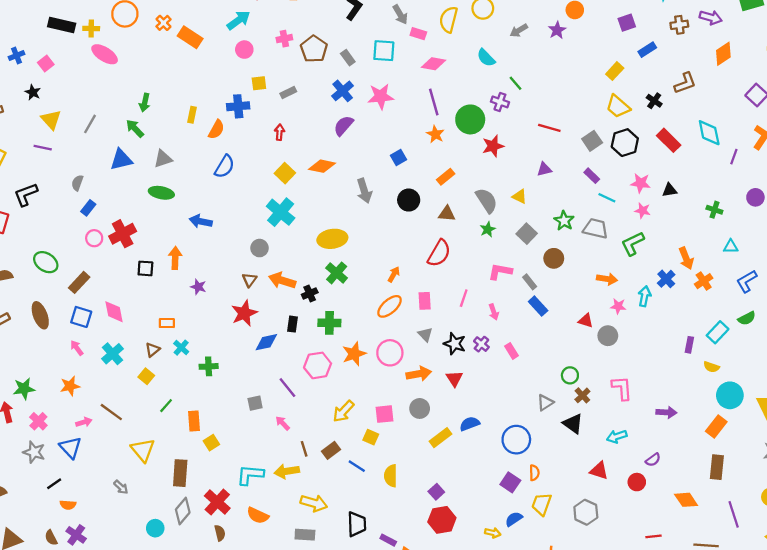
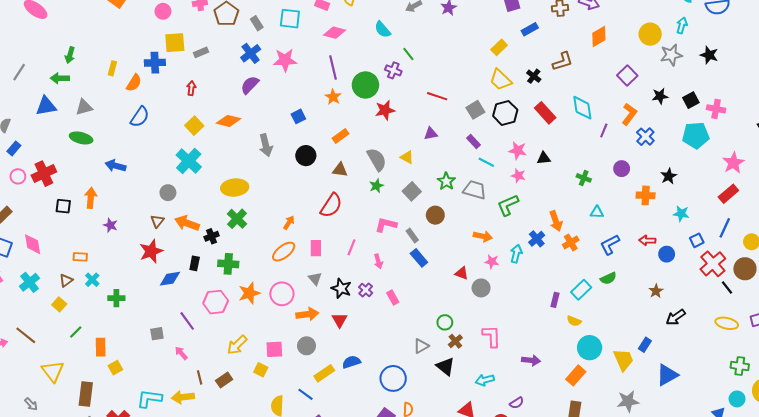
yellow square: (259, 83) -> (175, 43), size x1.5
green arrow: (135, 128) -> (60, 78), turned -48
blue line: (357, 466) -> (305, 394), moved

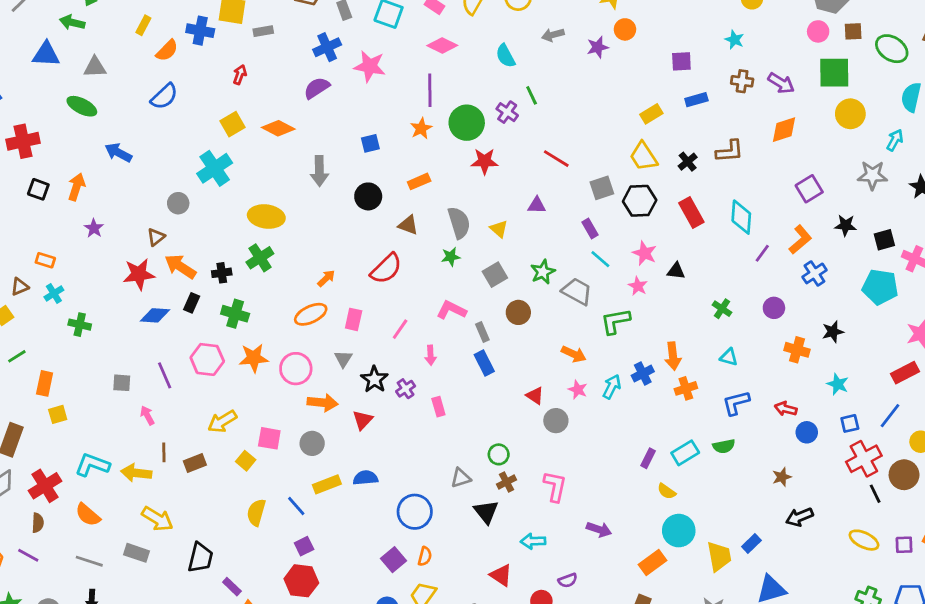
yellow circle: (650, 34) -> (850, 114), moved
orange arrow: (187, 223) -> (180, 267), moved

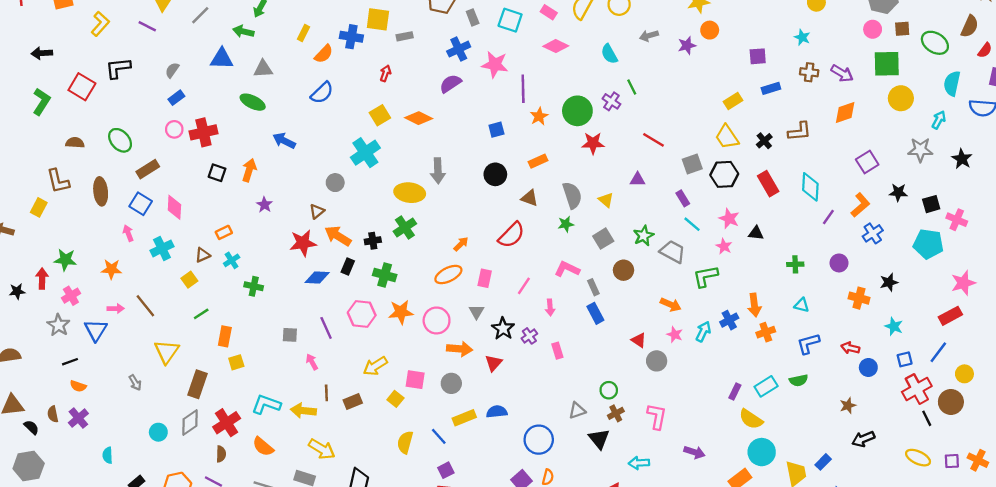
purple line: (430, 90) -> (523, 89), moved
gray arrow: (319, 171) -> (438, 171), moved
orange rectangle: (45, 260) -> (224, 232), turned -42
green cross: (722, 309) -> (795, 264), turned -35
yellow semicircle: (667, 491) -> (751, 419), size x1.5

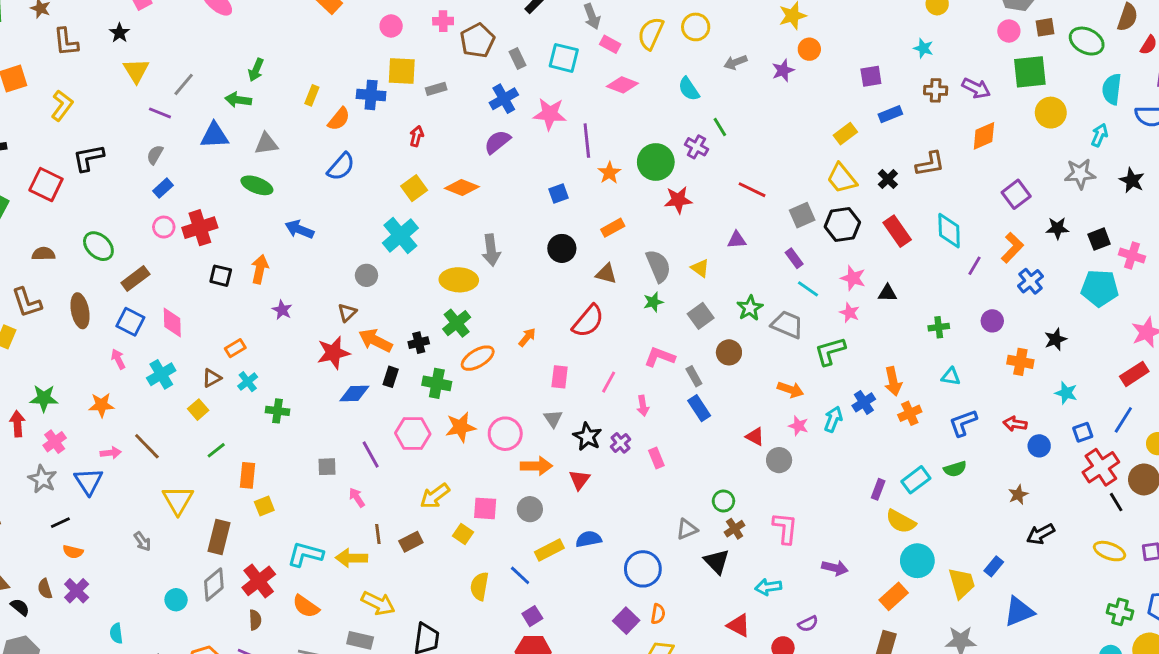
purple line: (147, 26) -> (160, 113), moved
orange ellipse: (448, 275) -> (478, 358), moved

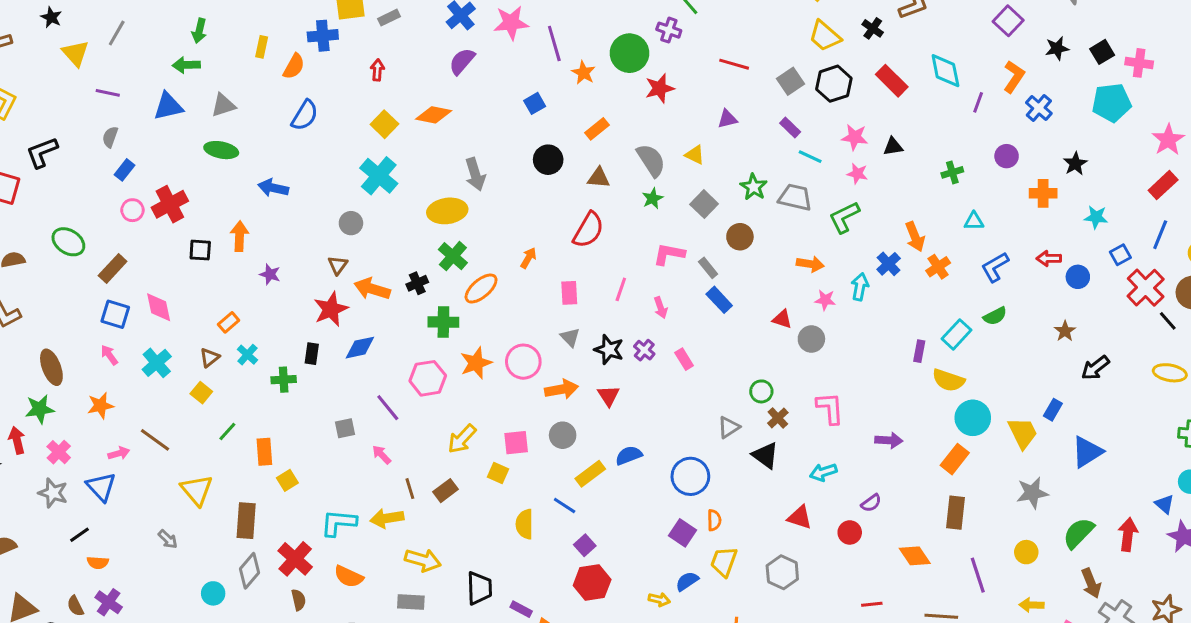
gray line: (184, 84) -> (117, 33), moved
brown ellipse: (80, 311) -> (51, 367), moved
black rectangle: (391, 377) -> (312, 354), moved

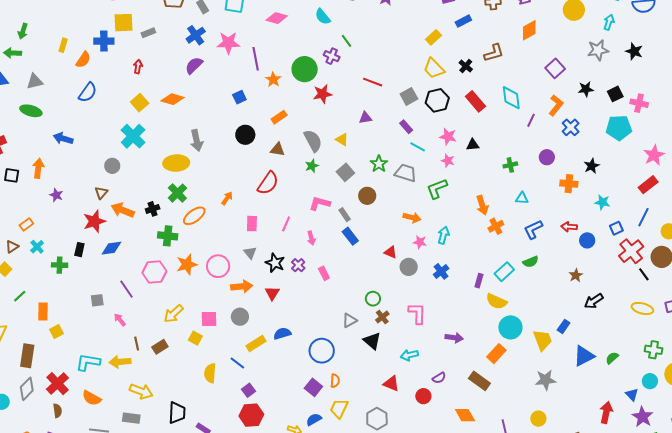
blue cross: (889, 264) -> (441, 271), moved
brown rectangle: (956, 513) -> (479, 381), moved, turned -65
green semicircle: (1079, 533) -> (612, 358), moved, size x0.6

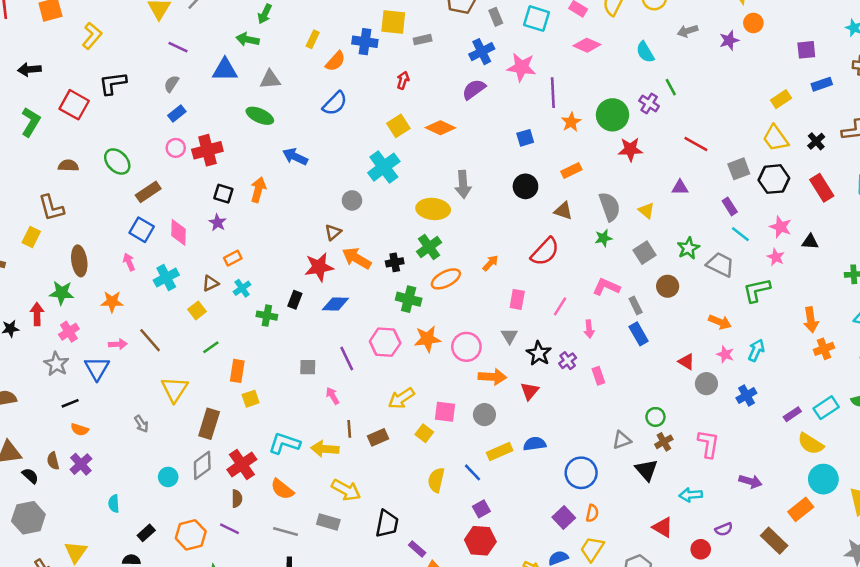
purple star: (56, 195) -> (217, 223), moved
purple rectangle: (479, 281) -> (792, 414), turned 32

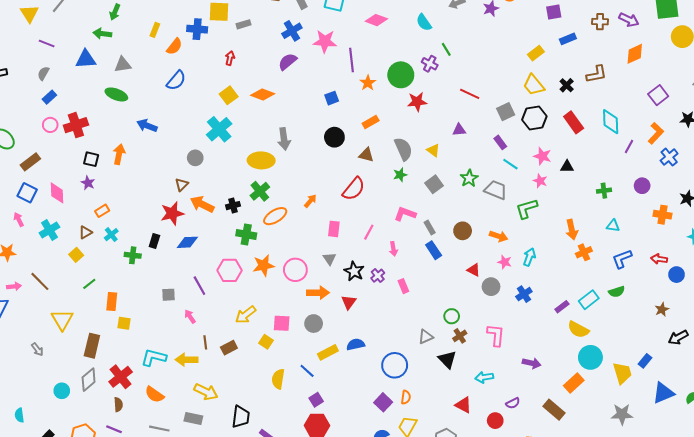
brown circle: (668, 286) -> (463, 231), moved
yellow square: (251, 399) -> (124, 323), turned 32

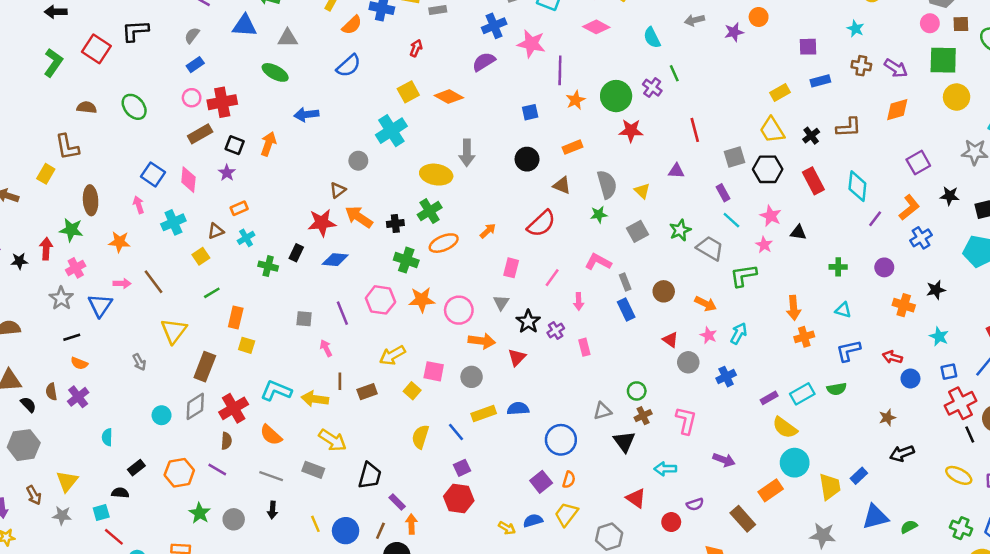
red line: (470, 94) -> (695, 130), turned 42
blue arrow: (147, 126) -> (306, 114), turned -36
brown rectangle: (30, 162) -> (200, 134), moved

